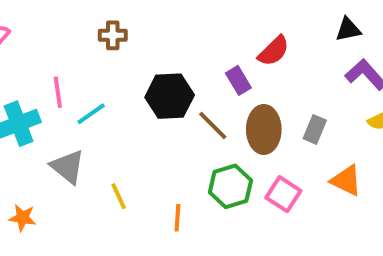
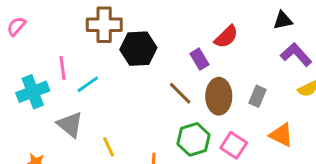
brown cross: (113, 35) -> (104, 25), size x1.6
black hexagon: (170, 96) -> (138, 49), moved

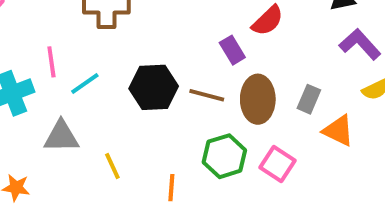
black hexagon: (138, 49) -> (154, 87), moved
brown line: (180, 93) -> (207, 95), turned -30
gray triangle: (70, 125) -> (61, 137), turned -40
orange triangle: (281, 135) -> (338, 131), moved

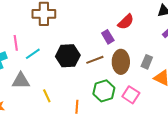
brown line: (207, 95) -> (95, 60), turned -36

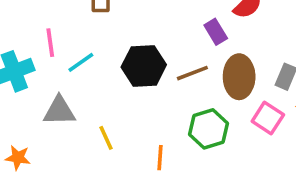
pink square: (131, 95) -> (268, 118), moved

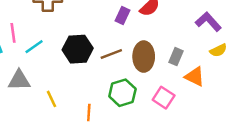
purple rectangle: (216, 32) -> (122, 15), moved, turned 56
pink square: (268, 118) -> (164, 98), moved

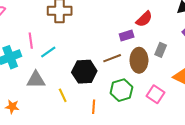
purple rectangle: (122, 15) -> (127, 36), moved, turned 48
black hexagon: (78, 49) -> (84, 72), moved
gray rectangle: (176, 57) -> (161, 50), moved

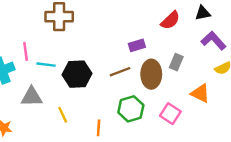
red semicircle: (144, 19) -> (170, 20), moved
cyan line: (48, 52) -> (46, 65), turned 42
black hexagon: (84, 72) -> (77, 74), moved

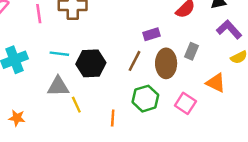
pink line: (26, 51) -> (39, 14), moved
brown line: (120, 72) -> (135, 61), turned -42
gray triangle: (32, 97) -> (58, 86), moved

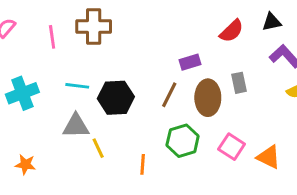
gray rectangle: (192, 51) -> (239, 83), turned -35
orange triangle: (216, 83) -> (269, 157), moved

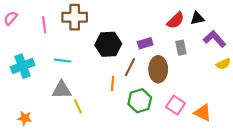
black triangle: (272, 22) -> (197, 18), moved
gray rectangle: (239, 83) -> (181, 48), moved
black hexagon: (116, 98) -> (108, 44), moved
orange line: (143, 164) -> (113, 83), moved

